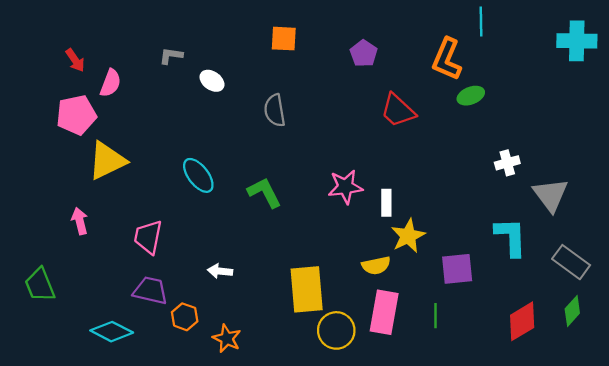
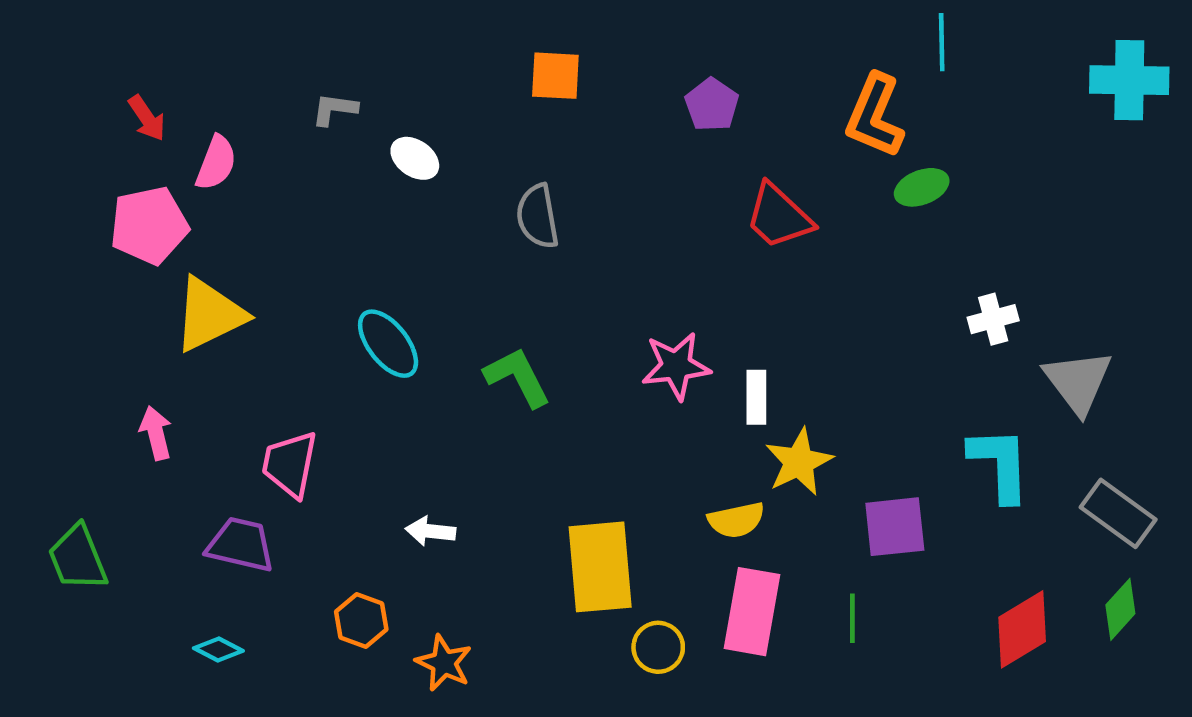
purple trapezoid: (150, 291) -> (241, 545), moved
yellow circle: (336, 330) -> (658, 647), size x0.7
cyan diamond: (112, 332) -> (218, 650), size x0.6

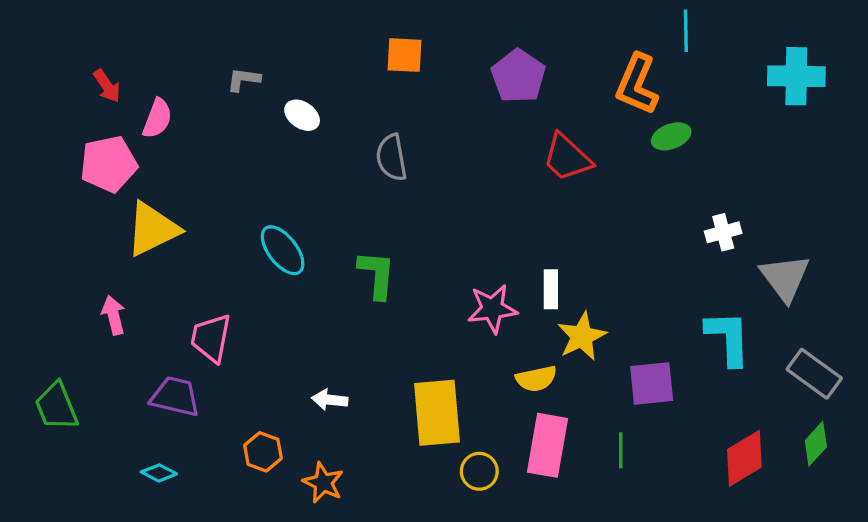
cyan cross: (1129, 80) -> (796, 76), moved
purple pentagon: (712, 105) -> (518, 76), size x1.4
pink star: (676, 366) -> (492, 309), moved
green L-shape: (518, 377) -> (377, 275), turned 32
white arrow: (430, 531) -> (330, 400), moved

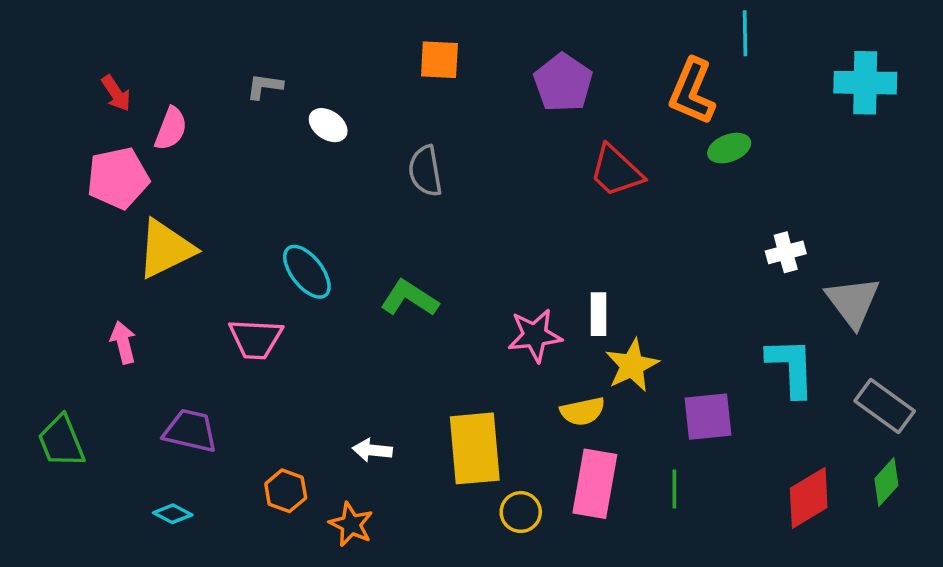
green L-shape: (377, 275) -> (409, 298), turned -62
pink trapezoid: (211, 338) -> (256, 339), moved, turned -98
white arrow: (330, 400) -> (372, 450), moved

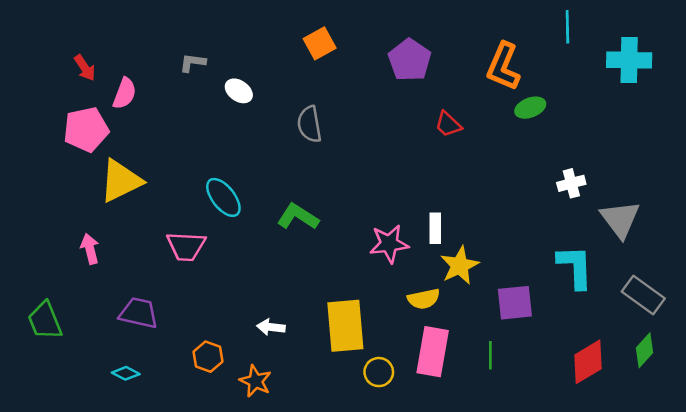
cyan line: (745, 33) -> (567, 27), moved
orange square: (439, 60) -> (320, 43), turned -32
red trapezoid: (616, 171) -> (448, 124), size x0.7

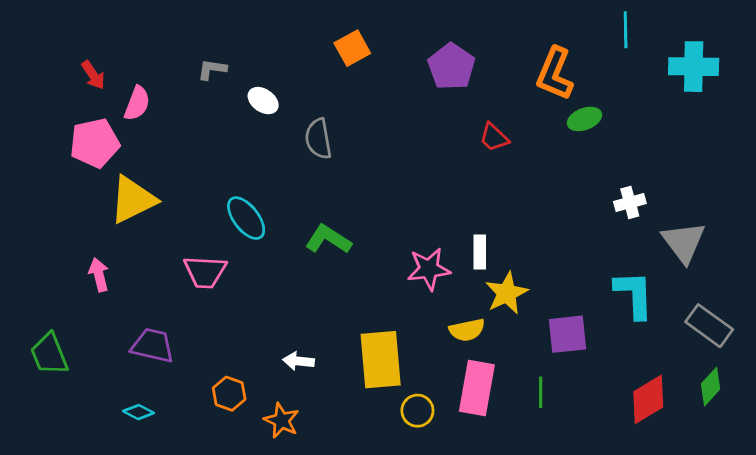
gray semicircle: (309, 124) -> (318, 139), moved

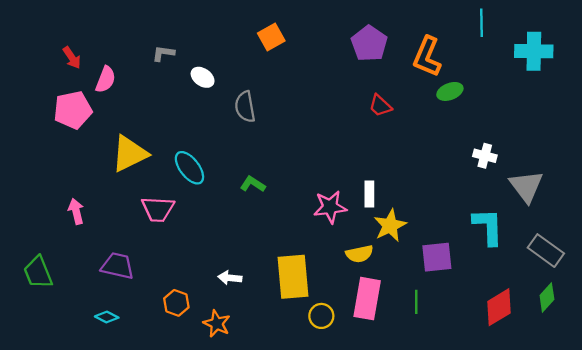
purple pentagon: (451, 67) -> (369, 44), moved
yellow triangle: (133, 200) -> (130, 154), moved
white cross: (630, 202) -> (485, 156), turned 30
green L-shape: (328, 239) -> (253, 184), size x0.7

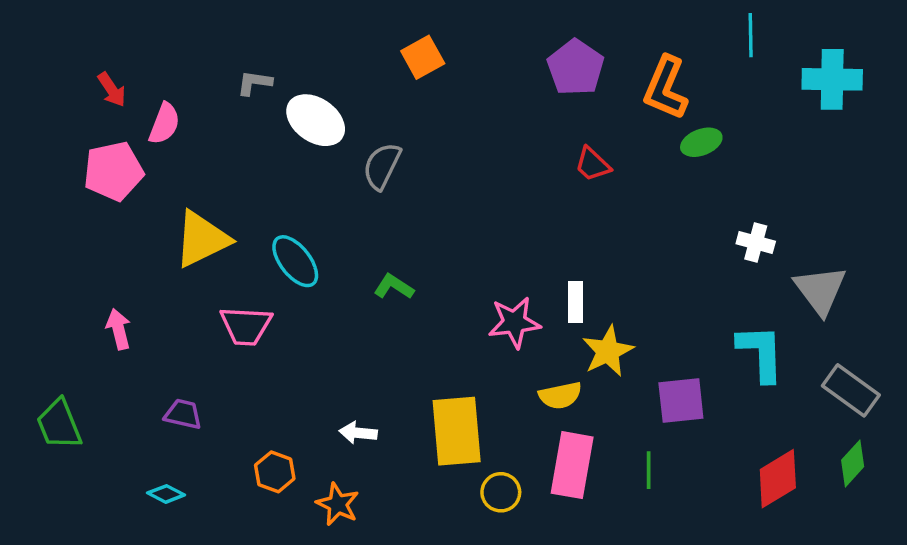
white ellipse: (203, 77) -> (316, 120), size x1.6
gray semicircle: (245, 107) -> (382, 166), turned 36
purple trapezoid: (118, 266) -> (183, 414), size x0.7

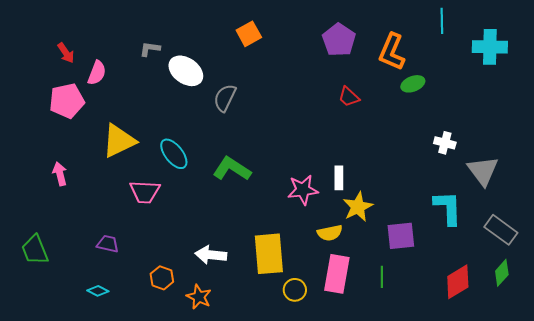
green L-shape: (394, 287) -> (232, 169), size x1.6
pink arrow: (119, 329) -> (60, 174), moved
white arrow: (358, 433) -> (211, 255), size x1.4

